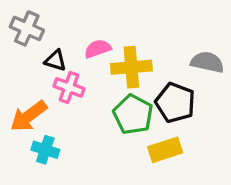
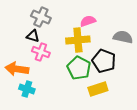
gray cross: (27, 28) -> (41, 17), moved
pink semicircle: (98, 49) -> (88, 21), moved
orange arrow: (29, 116) -> (17, 69), turned 45

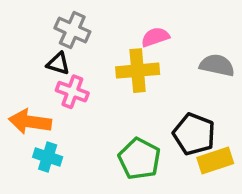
black pentagon: (104, 61) -> (194, 134), moved
green pentagon: (79, 68) -> (139, 159), moved
yellow rectangle: (98, 89) -> (215, 161), moved

